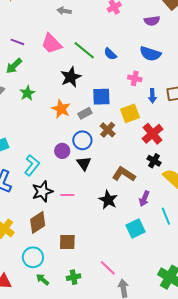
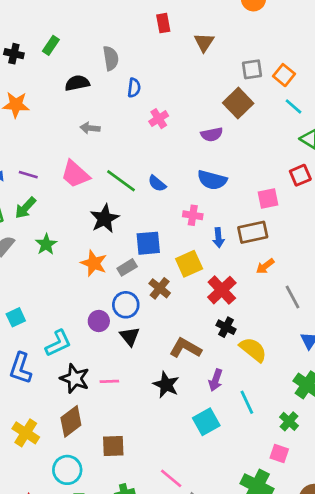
cyan L-shape: (32, 165) -> (58, 343), turned 30
black star: (42, 191) -> (75, 379), turned -30

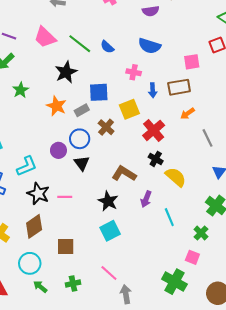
cyan square: (206, 422) -> (110, 231), moved

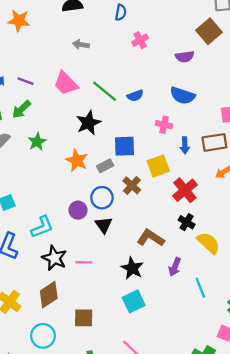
blue semicircle: (107, 47) -> (135, 96), turned -64

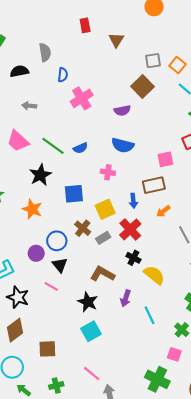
pink cross: (140, 40) -> (82, 98), size x1.5
blue arrow: (185, 145) -> (133, 201), moved
gray rectangle: (105, 166) -> (103, 238), moved
pink line: (84, 262) -> (51, 286), moved, turned 32

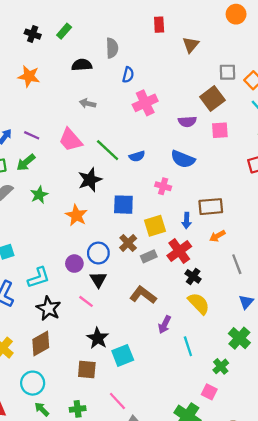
pink square: (165, 159) -> (220, 130), moved
black cross: (133, 258) -> (193, 276), moved
black star: (88, 302) -> (98, 338), moved
brown square: (47, 349) -> (87, 369), moved

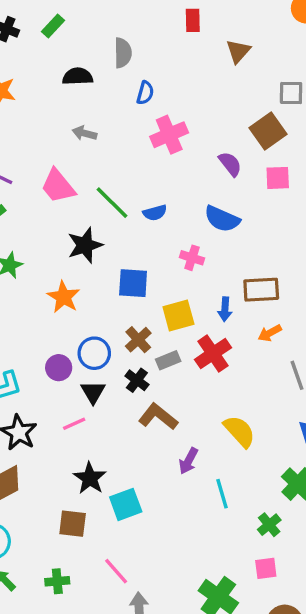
purple semicircle: (187, 122) -> (230, 164), turned -126
black cross: (193, 276) -> (137, 380), moved
pink line: (86, 301) -> (74, 424), turned -63
pink square: (209, 392) -> (266, 568), moved, turned -35

